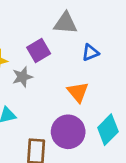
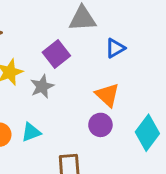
purple circle: (68, 132) -> (100, 125), moved, size x0.6

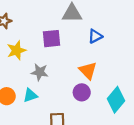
purple square: (56, 54) -> (52, 39), turned 30
gray star: (42, 86) -> (40, 72), moved, turned 30

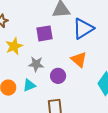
blue triangle: (95, 36) -> (83, 29), size x1.6
purple circle: (82, 92) -> (58, 76), moved

